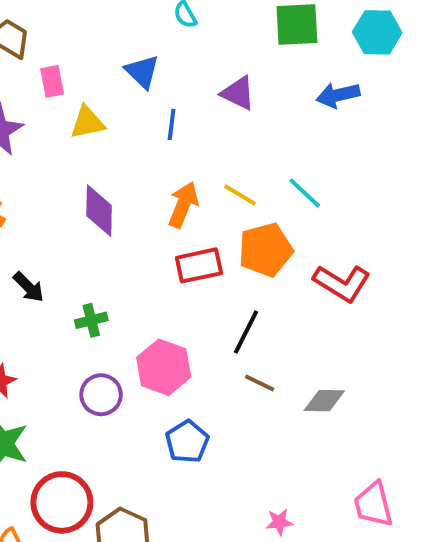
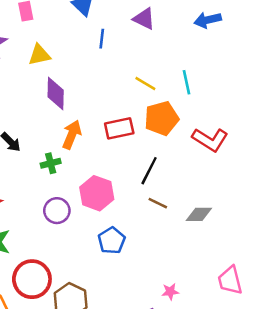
yellow triangle: (87, 122) -> (39, 55), moved
cyan line: (305, 193) -> (186, 82), turned 35
orange arrow: (183, 205) -> (72, 135), moved

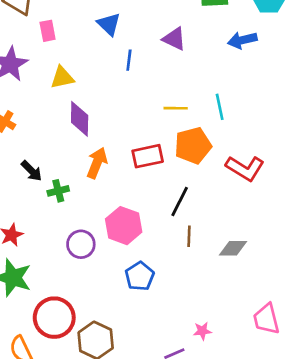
yellow line: (145, 84) -> (176, 108), turned -30
green cross: (51, 163) -> (58, 191), moved
brown line: (158, 203) -> (189, 236), turned 66

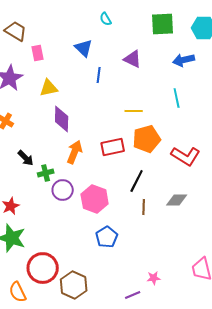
cyan line: (220, 107) -> (177, 98), moved
purple circle: (81, 244) -> (63, 190), moved
gray diamond: (233, 248) -> (177, 200), moved

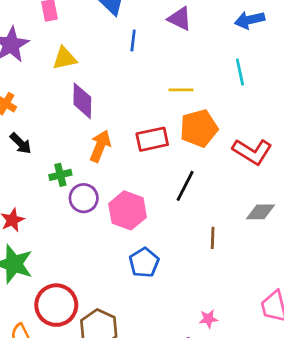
black arrow: (26, 158) -> (21, 143), moved
gray diamond: (177, 200) -> (261, 212), moved
brown line: (144, 207) -> (213, 238), moved

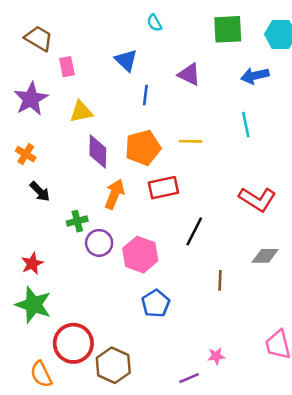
orange pentagon: (199, 128) -> (143, 148), moved

